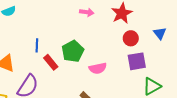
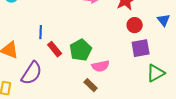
green pentagon: (73, 51) -> (81, 50), moved
pink semicircle: (98, 68) -> (101, 66), moved

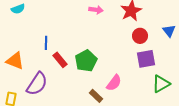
pink semicircle: (101, 66) -> (114, 83), moved, turned -42

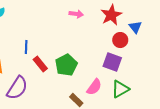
blue triangle: (169, 31) -> (135, 27), moved
purple square: (146, 59) -> (112, 62), moved, turned 30
green triangle: (161, 84) -> (120, 89), moved

